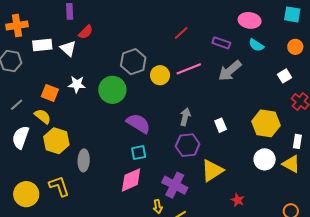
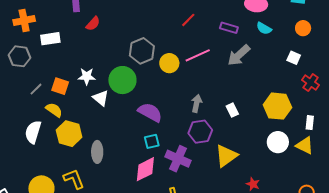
white triangle: (68, 48) -> (101, 98), moved
white square: (284, 76) -> (294, 58), turned -32
gray line: (17, 105) -> (36, 89), moved
purple cross: (175, 185) -> (178, 159), moved

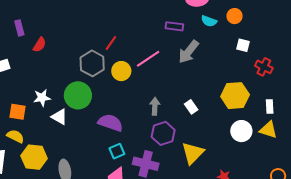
red line: (188, 20) -> (111, 43), moved
orange circle: (303, 28) -> (235, 16), moved

